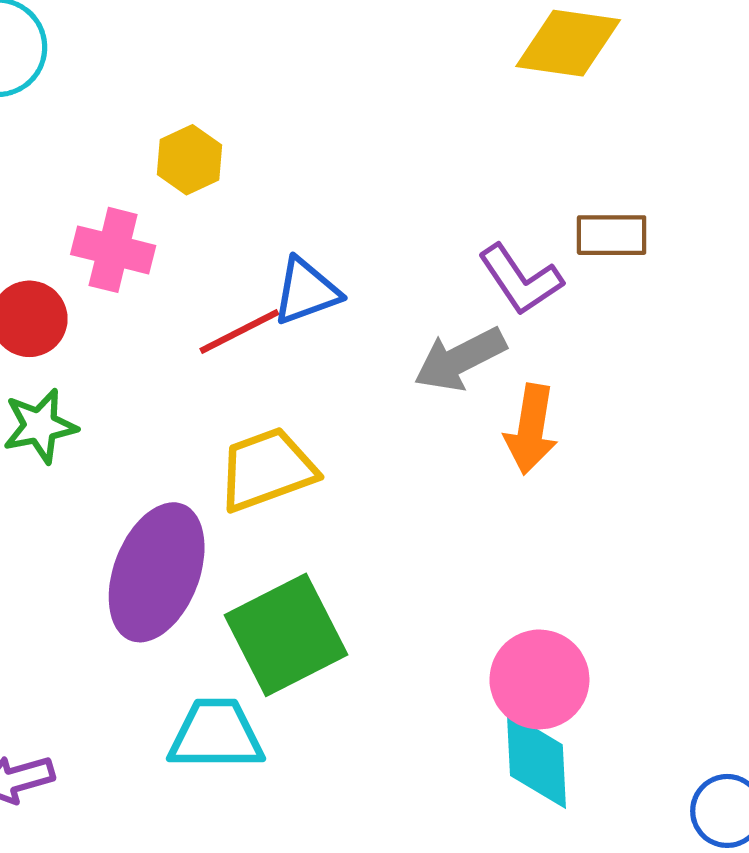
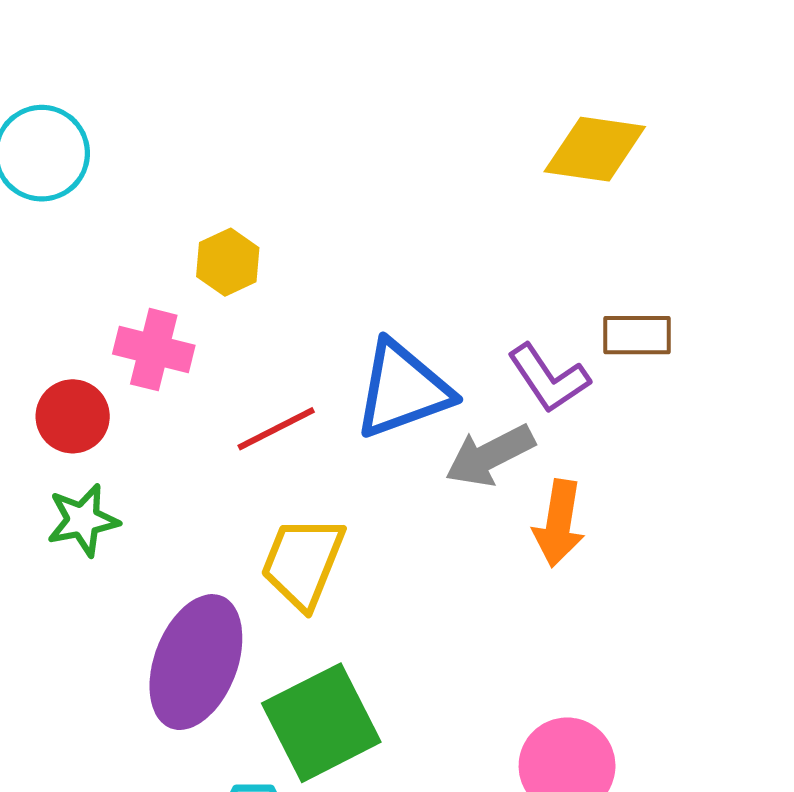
blue triangle: (306, 291) -> (403, 390), moved, size x1.5
yellow trapezoid: (267, 469) -> (303, 562), turned -48

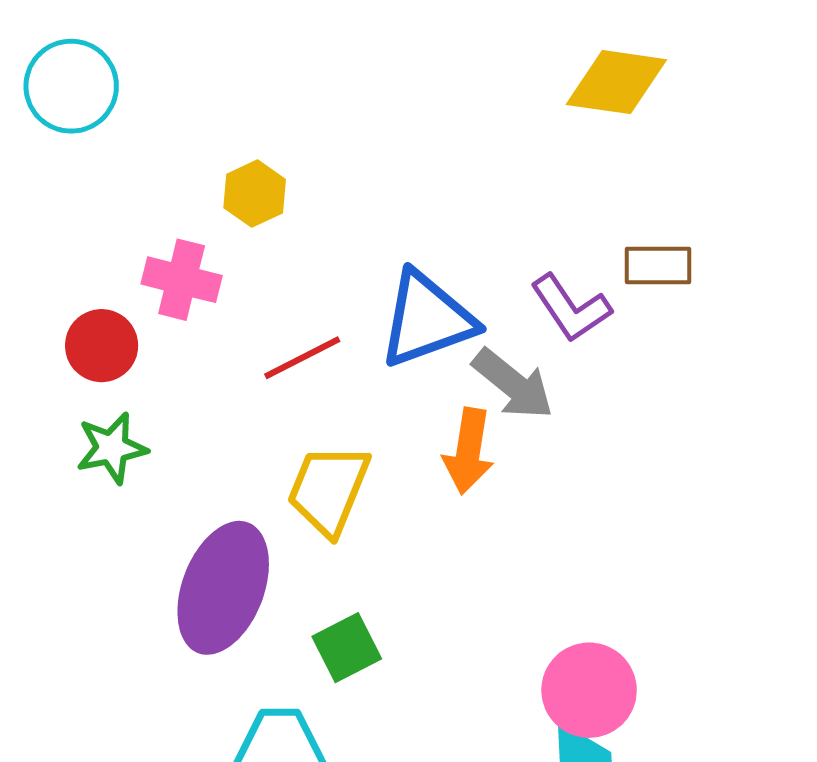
gray arrow: (490, 455) -> (513, 384), turned -114
orange arrow: (559, 523) -> (468, 451), moved
green square: (321, 723) -> (347, 648), size x0.6

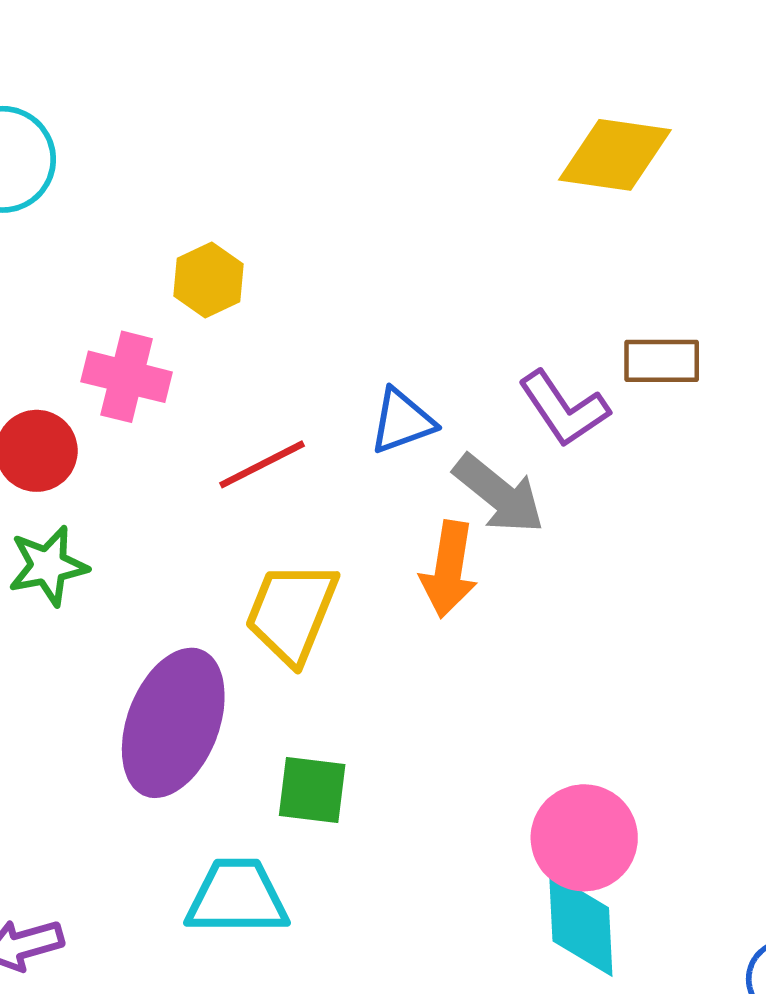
blue triangle: (427, 319) -> (402, 421), size x0.6
green square: (347, 648) -> (312, 790), turned 34

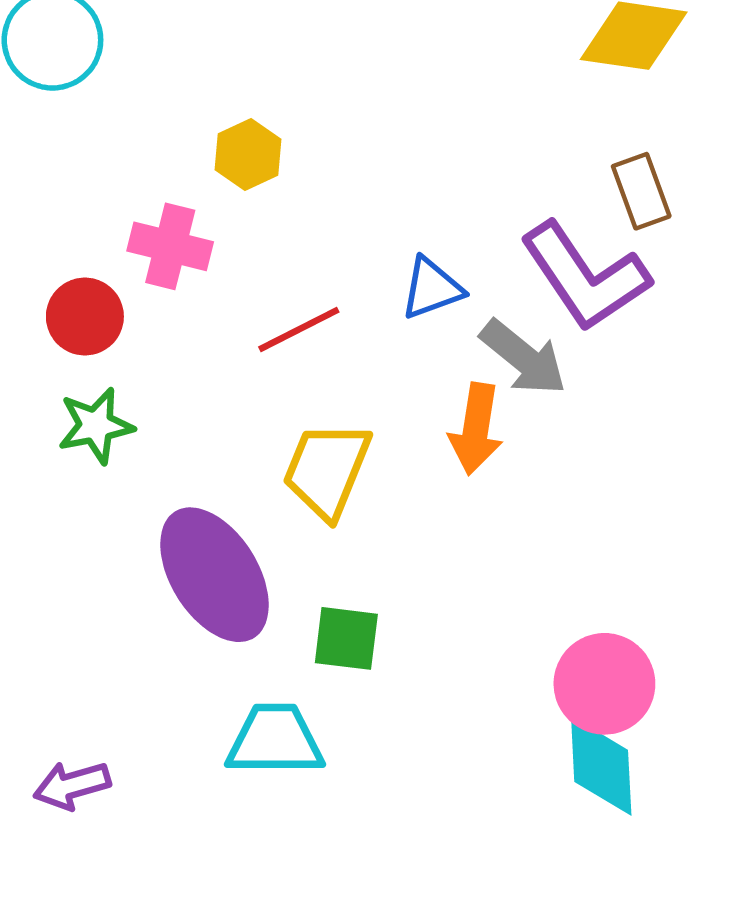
brown rectangle: (662, 361) -> (641, 191), moved, turned 70
purple L-shape: (564, 409) -> (585, 277), size x1.5
purple ellipse: (173, 723) -> (215, 575), turned -53

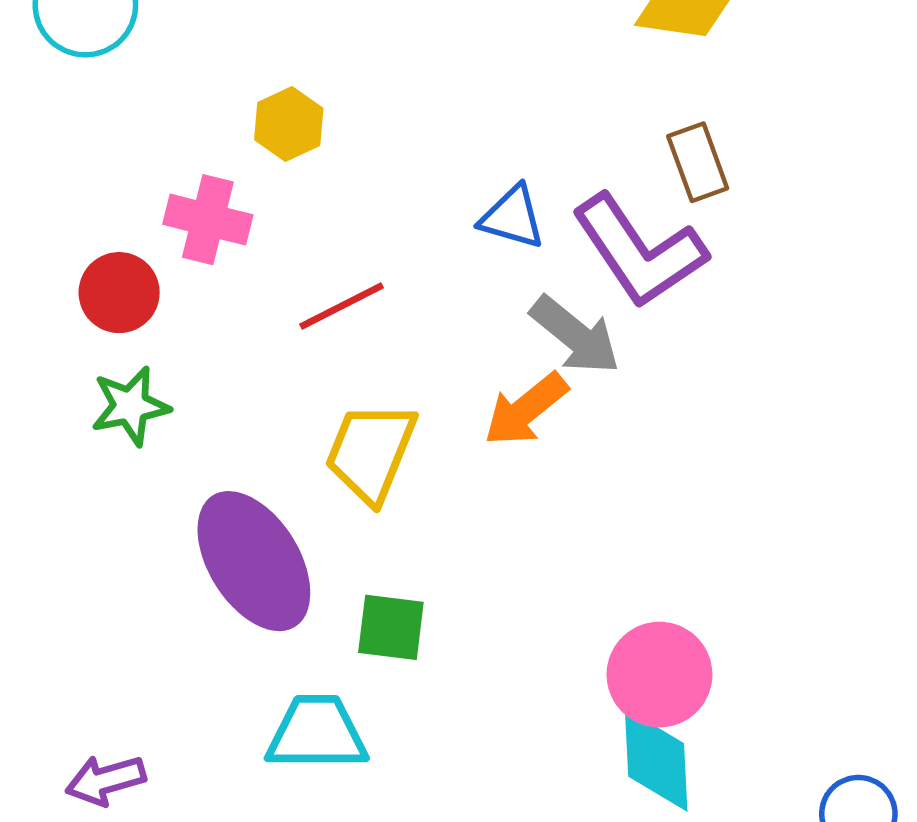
blue triangle: (432, 288) -> (512, 217), moved, turned 36
orange arrow: (476, 429) -> (526, 409), turned 42

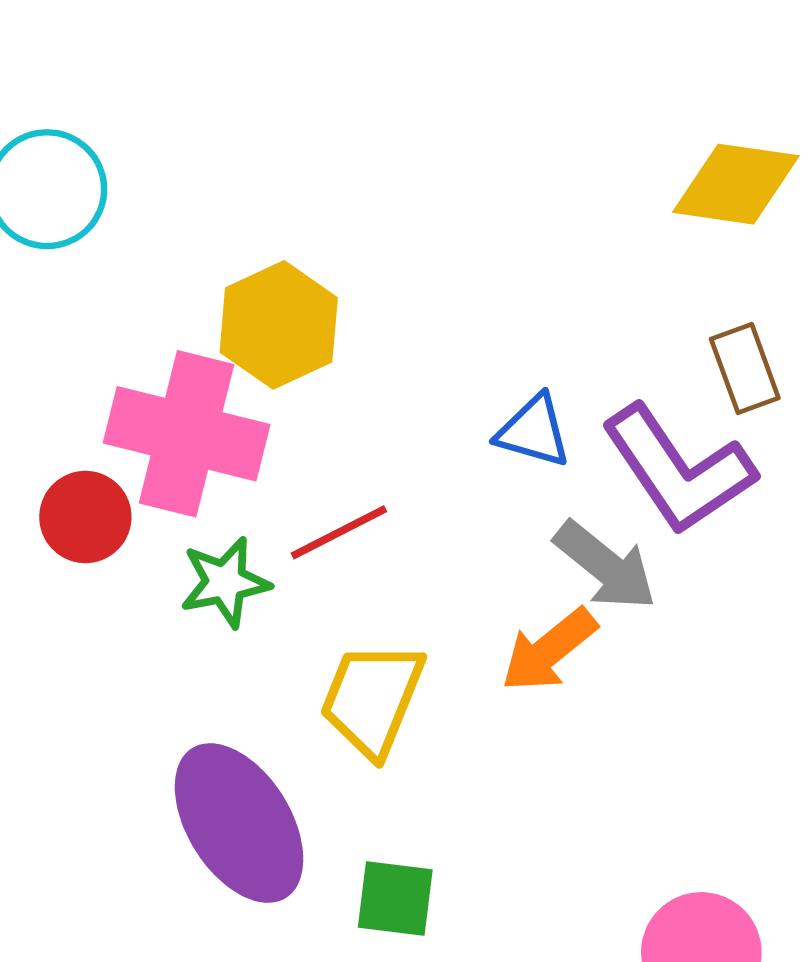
yellow hexagon: (289, 124) -> (279, 325), size x1.5
pink cross: (208, 220) -> (187, 434), size x1.6
green star: (130, 406) -> (225, 582), moved

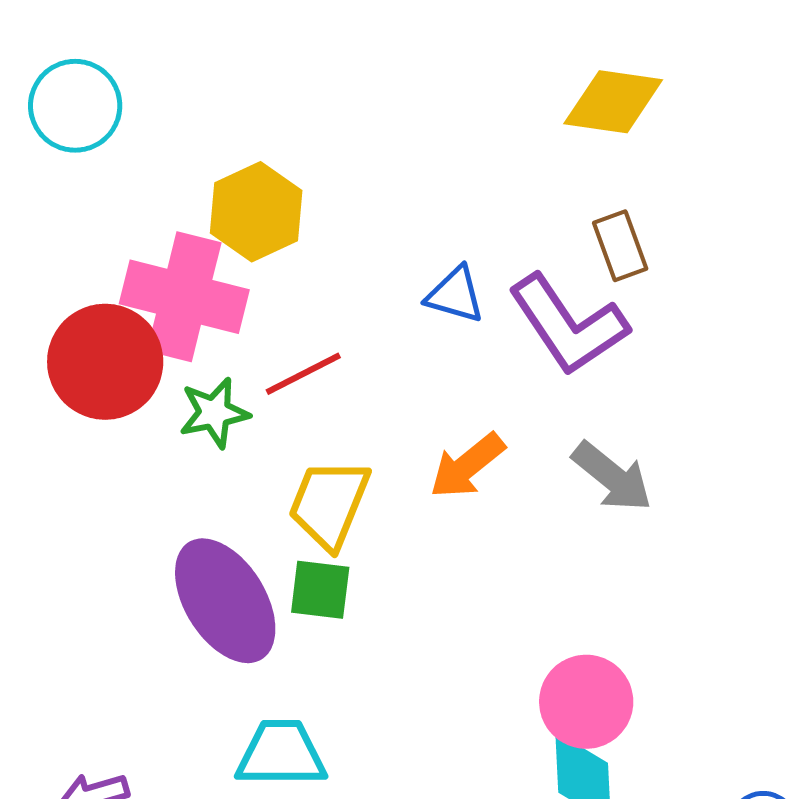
red circle: (85, 517) -> (105, 362), size x1.6
gray arrow: (605, 566) -> (612, 477), moved
green square: (395, 899) -> (320, 590), moved

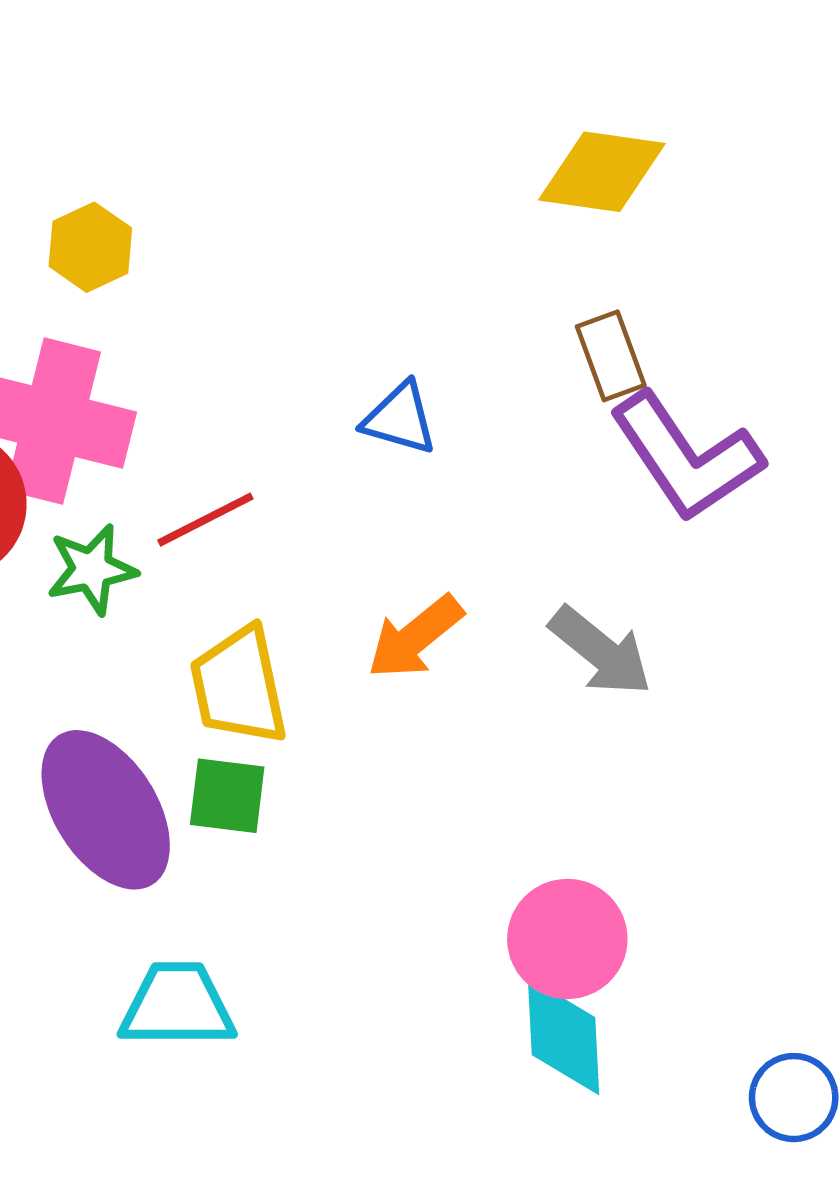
yellow hexagon: (256, 212) -> (90, 247), moved, size x0.7
purple L-shape: (568, 325) -> (686, 457), moved
yellow trapezoid: (329, 504) -> (239, 686), turned -34

